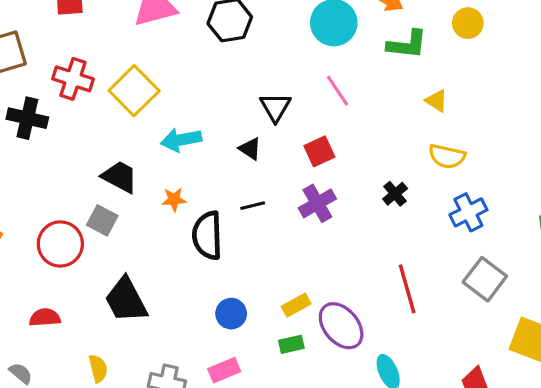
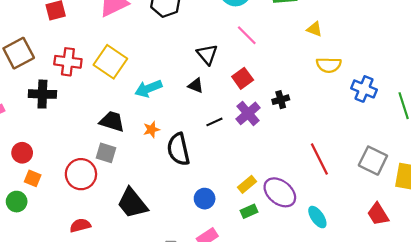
black cross: (395, 194) -> (281, 100), moved, turned 35
black line: (253, 206) -> (214, 122), moved
blue cross: (468, 212) -> (364, 89), moved, turned -30
gray square: (485, 279) -> (373, 161), moved

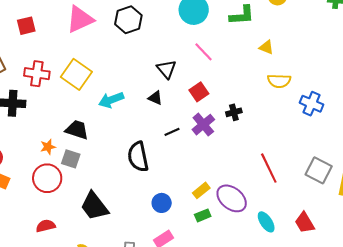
orange star: (151, 129) -> (48, 147), moved
red trapezoid: (378, 214) -> (305, 223), moved

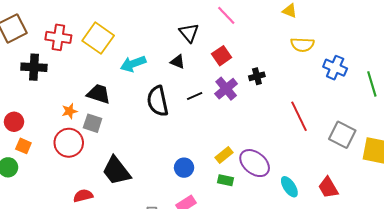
black semicircle: (138, 157) -> (158, 101), moved
red line: (269, 168) -> (299, 116), moved
green rectangle: (203, 215) -> (225, 180), turned 35
red semicircle: (46, 226) -> (83, 196), moved

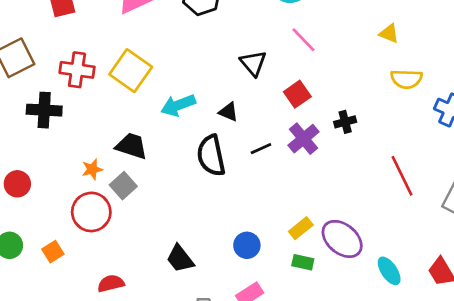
black triangle: (178, 62) -> (228, 112), moved
gray square: (93, 123) -> (123, 186), turned 30
orange square: (23, 146) -> (53, 252), moved, turned 35
black trapezoid: (116, 171) -> (180, 259), moved, size x0.7

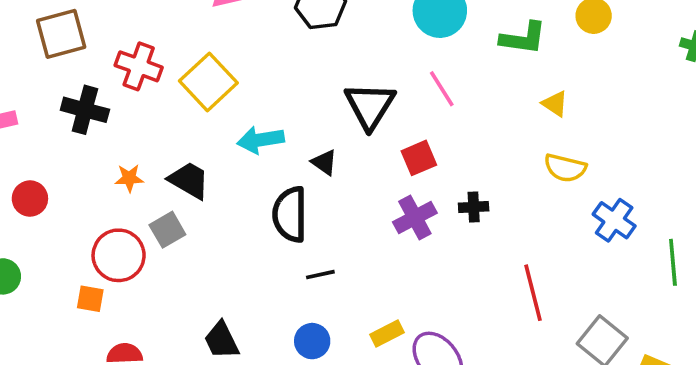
black triangle: (253, 63) -> (370, 106), size x1.4
black line: (261, 149) -> (320, 275), moved
orange star: (92, 169) -> (129, 178), moved
orange square: (53, 252) -> (90, 299), moved, turned 30

